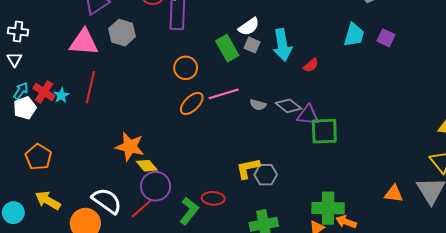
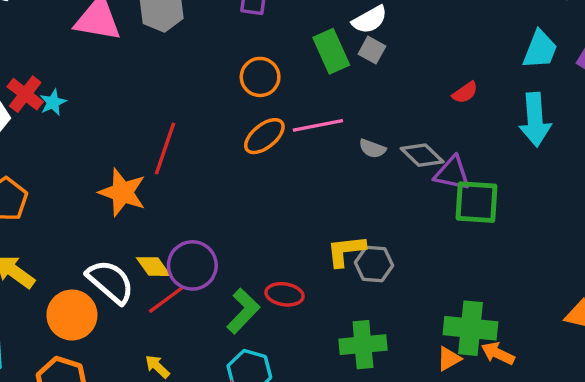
cyan arrow: (282, 45) -> (535, 120), moved
red line: (90, 87) -> (165, 148), moved
orange star: (130, 147) -> (122, 192), moved
yellow diamond: (147, 166) -> (153, 267), moved

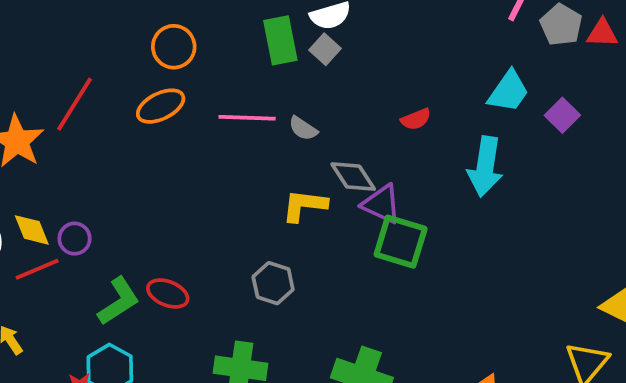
orange circle: (260, 77) -> (174, 47), moved
orange ellipse: (264, 136) -> (161, 106), moved
gray semicircle: (372, 149) -> (303, 128), moved
yellow L-shape: (346, 251) -> (304, 205), moved
purple circle: (192, 265) -> (75, 239), size x0.6

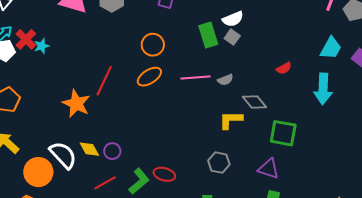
gray semicircle: (303, 128) -> (225, 80), turned -49
purple triangle: (381, 204) -> (269, 169), moved
red line: (37, 269) -> (105, 183), moved

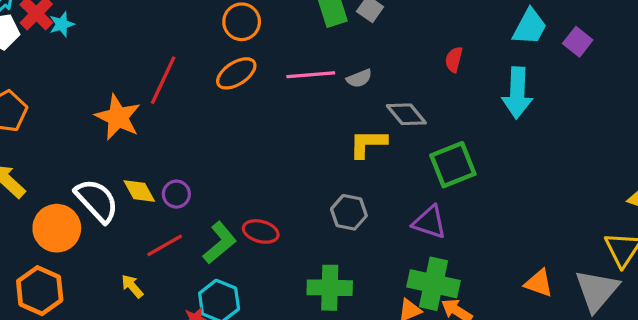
red semicircle: (284, 68) -> (454, 59), turned 133
green square: (283, 133) -> (453, 165), turned -32

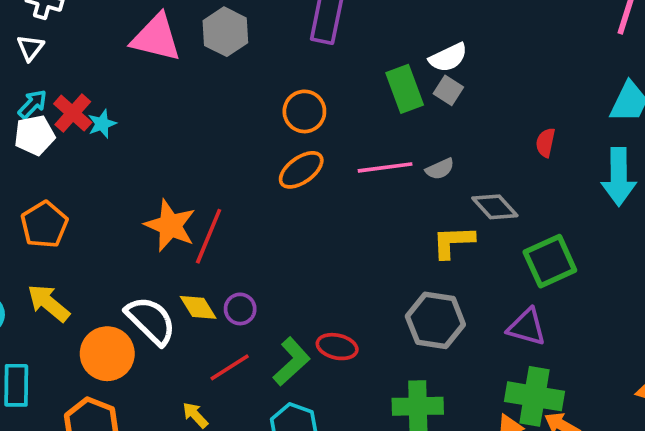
red line: (163, 80) -> (209, 236), moved
gray hexagon: (349, 212) -> (435, 320), size x1.4

